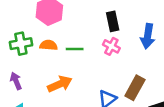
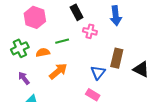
black rectangle: (113, 21) -> (77, 12), moved
orange semicircle: (49, 45) -> (43, 53), moved

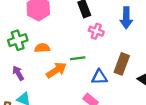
green line: (62, 41) -> (78, 58), moved
blue triangle: (98, 73) -> (99, 77), turned 42

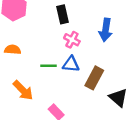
orange arrow: (56, 70) -> (23, 90), moved, turned 70
blue triangle: (99, 77) -> (71, 64), moved

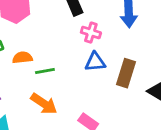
green line: (49, 66) -> (45, 71), moved

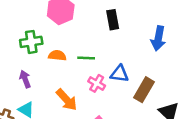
pink cross: (91, 33) -> (97, 83), moved
green line: (45, 71) -> (86, 58), moved

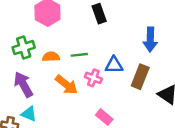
blue arrow: (158, 38) -> (150, 40), moved
purple arrow: (25, 79) -> (23, 84), size x1.5
orange arrow: (67, 100) -> (66, 85), moved

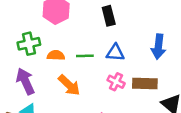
blue triangle: (114, 65) -> (115, 53), moved
brown rectangle: (140, 77) -> (145, 84), turned 65
pink cross: (93, 78) -> (116, 82), moved

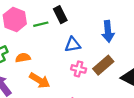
green line: (85, 56) -> (41, 24), moved
brown rectangle: (145, 84) -> (103, 65), turned -30

